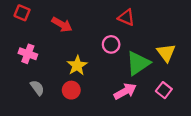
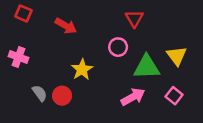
red triangle: (126, 17) -> (134, 18), turned 36
pink cross: (28, 54) -> (18, 57), moved
green triangle: (138, 63) -> (147, 67), turned 32
red circle: (71, 90) -> (62, 96), moved

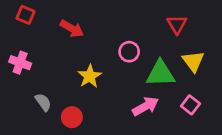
red triangle: (134, 18) -> (177, 24), moved
red circle: (62, 96) -> (72, 117), moved

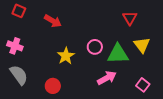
pink circle: (129, 52) -> (95, 47), moved
gray semicircle: (43, 102) -> (19, 75), moved, size x1.5
pink square: (190, 105) -> (143, 85), moved

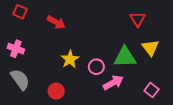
pink circle: (95, 47) -> (96, 67), moved

